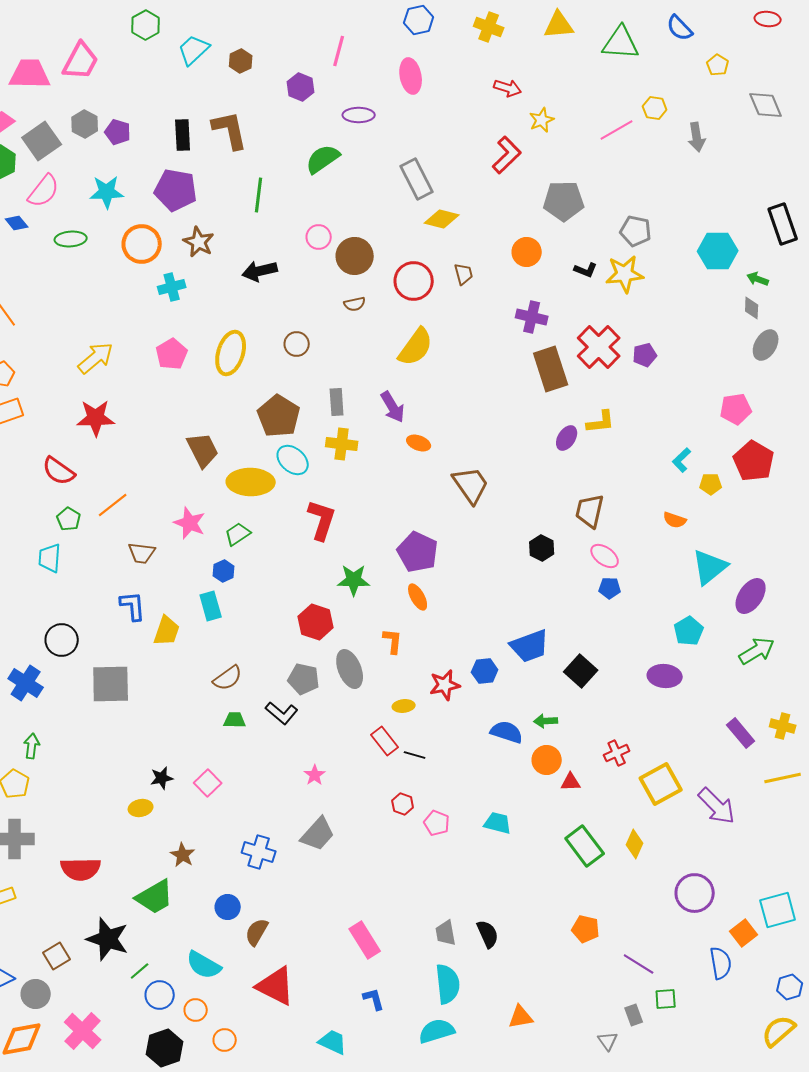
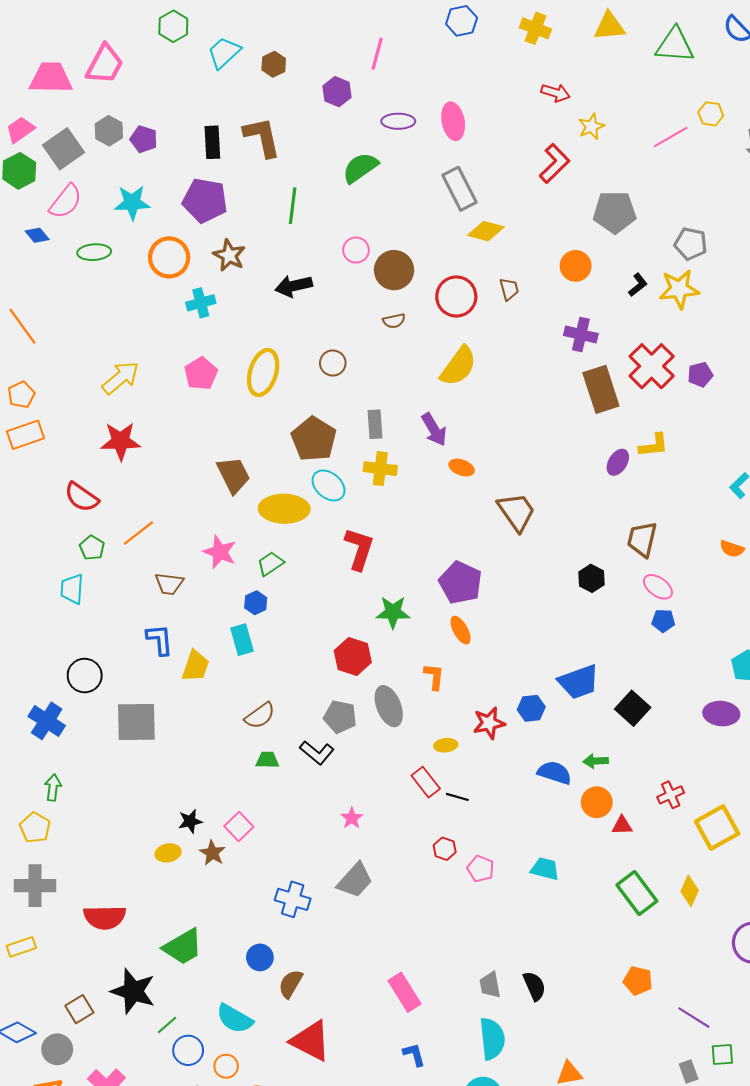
pink ellipse: (411, 76) -> (453, 121), moved
black L-shape: (586, 270) -> (638, 285), turned -60
brown star: (183, 855) -> (212, 853), moved

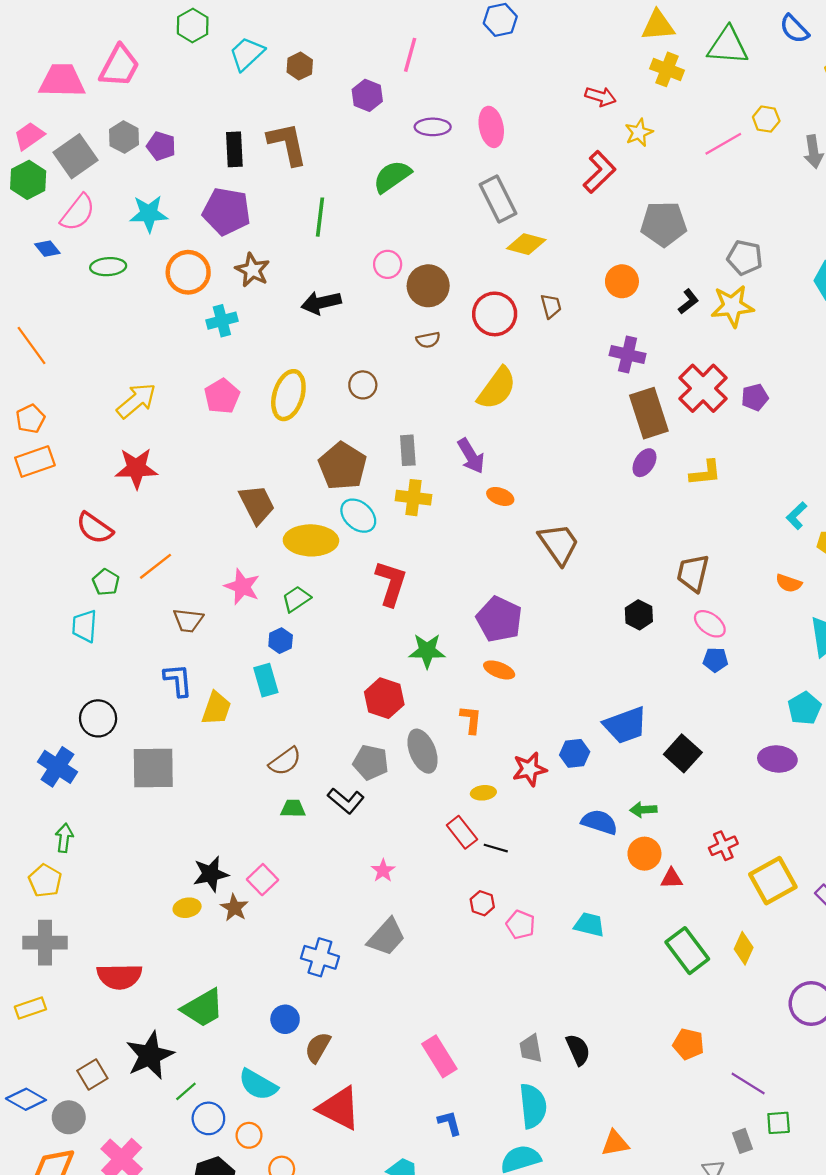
yellow cross: (535, 28) -> (667, 69), moved
purple ellipse: (618, 462) -> (644, 463), moved
orange ellipse: (461, 630) -> (499, 670), turned -40
black star: (190, 821) -> (211, 874), size x1.4
black star: (133, 991) -> (150, 1055), turned 30

